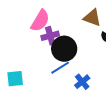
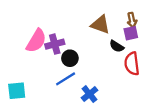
pink semicircle: (40, 21) -> (36, 41), moved
black circle: (64, 49) -> (70, 58), size x0.6

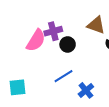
purple cross: (55, 44) -> (53, 31), moved
black circle: (70, 58) -> (68, 44), moved

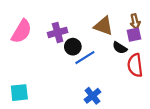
pink semicircle: (36, 40) -> (22, 31), moved
blue line: (63, 76) -> (85, 58), moved

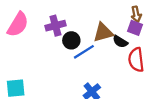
brown triangle: (103, 26) -> (103, 32), moved, turned -35
purple square: (134, 35) -> (135, 28), turned 32

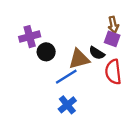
brown triangle: (103, 32) -> (79, 59), moved
blue line: (84, 52) -> (66, 77), moved

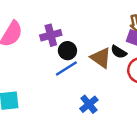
brown triangle: (79, 59) -> (101, 58), turned 50
blue line: (66, 77) -> (66, 69), moved

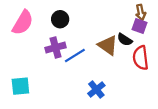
purple cross: (51, 35) -> (56, 48), moved
black circle: (67, 51) -> (60, 19), moved

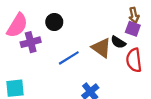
purple cross: (56, 48) -> (31, 42), moved

